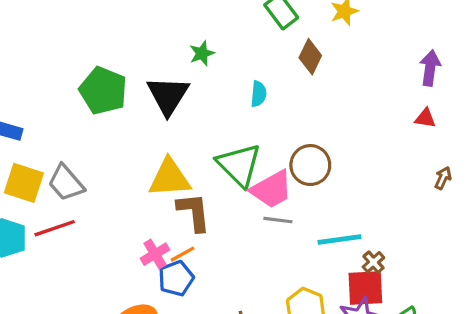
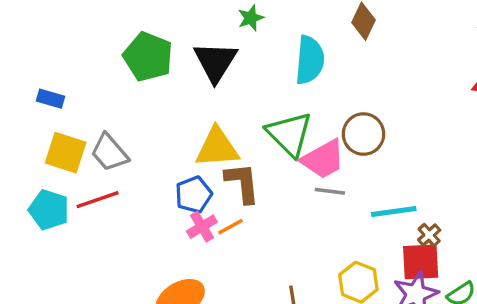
cyan semicircle: (259, 94) -> (310, 60), size x1.8
blue pentagon: (176, 278) -> (194, 195), moved

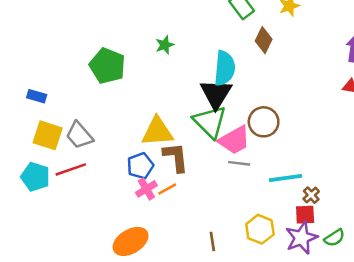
green star: (251, 18) -> (165, 45), moved
black triangle: (215, 62) -> (216, 94), moved
red square: (421, 262) -> (305, 215), size x0.7

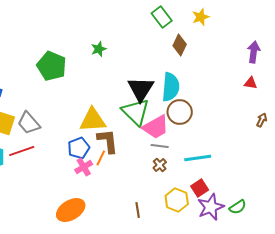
cyan semicircle: (225, 68) -> (171, 87), moved
orange line: (167, 189) -> (101, 158), moved, turned -35
brown cross: (311, 195) -> (160, 165), moved
red square: (305, 215) -> (200, 188), moved, turned -30

